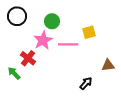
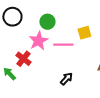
black arrow: (86, 83) -> (66, 79), moved

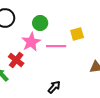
black arrow: (66, 79) -> (54, 87), moved

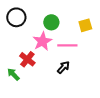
yellow square: (77, 34) -> (85, 25), moved
black arrow: (54, 87) -> (63, 67), moved

